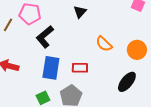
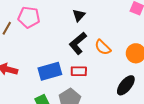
black L-shape: (45, 37) -> (78, 43), moved
blue rectangle: (51, 68) -> (50, 71), turned 65

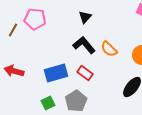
black L-shape: (78, 43) -> (84, 45), turned 90
red rectangle: (79, 71) -> (85, 73), turned 35

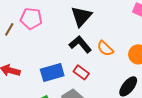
black triangle: (85, 17) -> (81, 16), size x1.6

